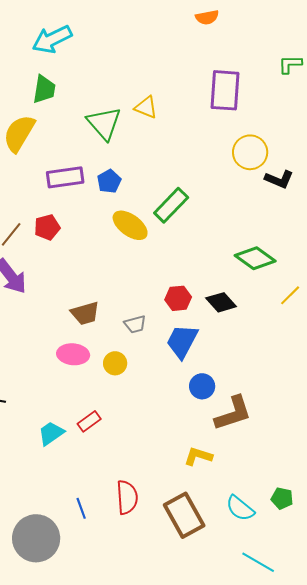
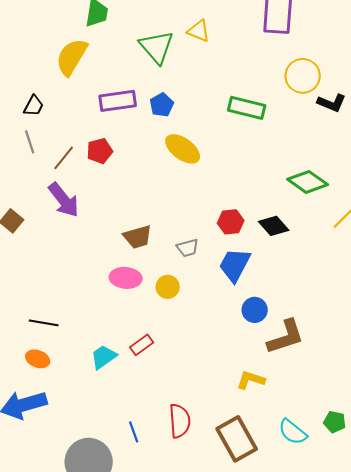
green rectangle: (171, 205) -> (247, 108), moved, turned 60

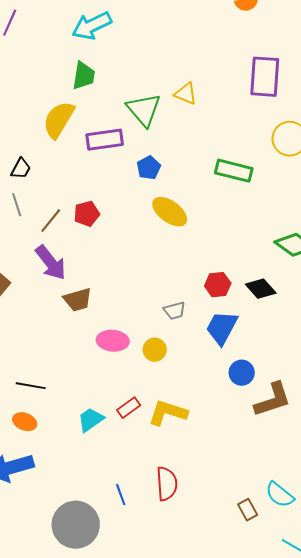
purple rectangle: (118, 101) -> (105, 140), moved
brown trapezoid: (138, 237) -> (78, 300), moved
yellow L-shape: (251, 380) -> (168, 413), moved, size x1.4
brown rectangle: (237, 439) -> (248, 510), moved, size x0.5

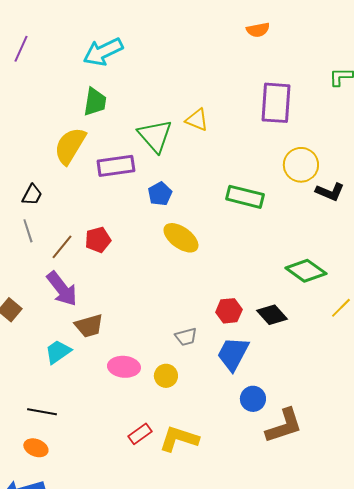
cyan trapezoid: (91, 420) -> (58, 352), moved

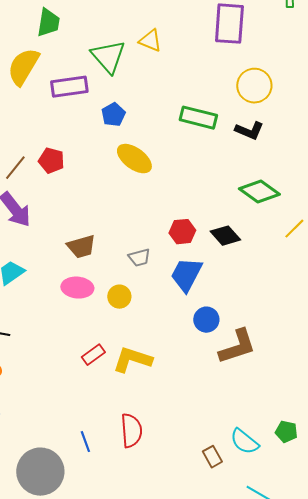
black L-shape: (330, 192) -> (249, 131), moved
red pentagon: (98, 240) -> (51, 161), turned 30
brown trapezoid: (89, 326) -> (81, 247), moved

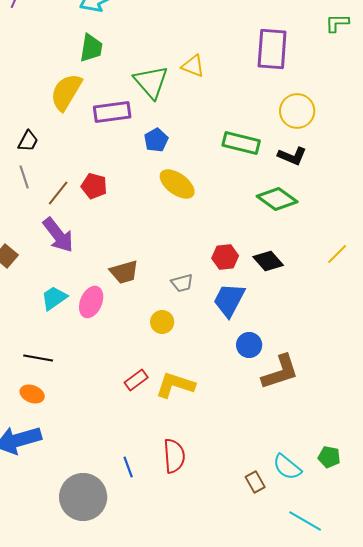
green diamond: (259, 192) -> (277, 199), moved
pink ellipse: (77, 288) -> (91, 302), moved, turned -72

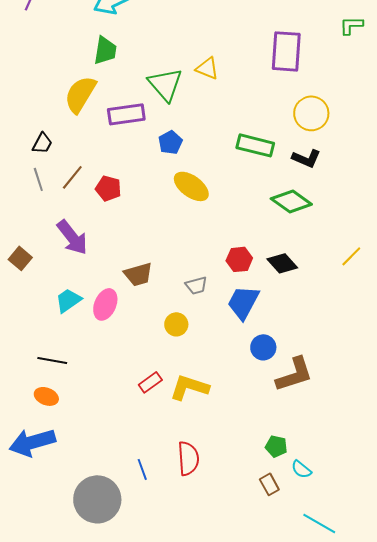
brown line: (58, 193) -> (72, 177), moved
green pentagon: (329, 457) -> (276, 446), moved
cyan semicircle: (287, 467) -> (301, 469), size x0.7

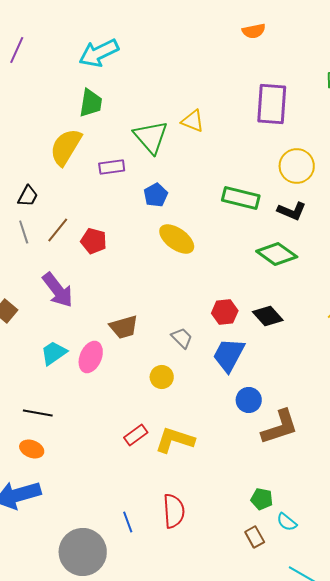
purple rectangle: (126, 114) -> (112, 167), size x0.7
gray trapezoid: (196, 285) -> (182, 338), turned -120

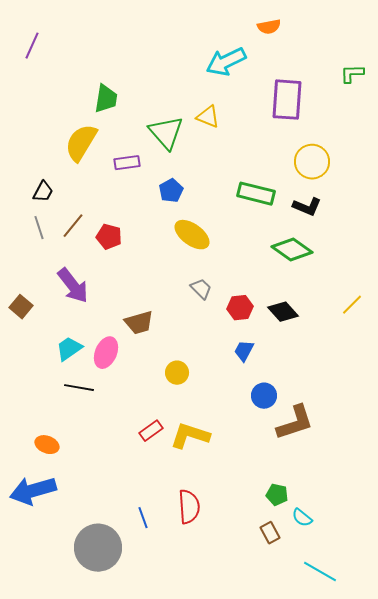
cyan arrow: (99, 53) -> (226, 62), moved
gray trapezoid: (182, 338) -> (201, 289), moved
blue trapezoid: (229, 355) -> (244, 351), size x0.6
black line: (38, 413) -> (79, 388), moved

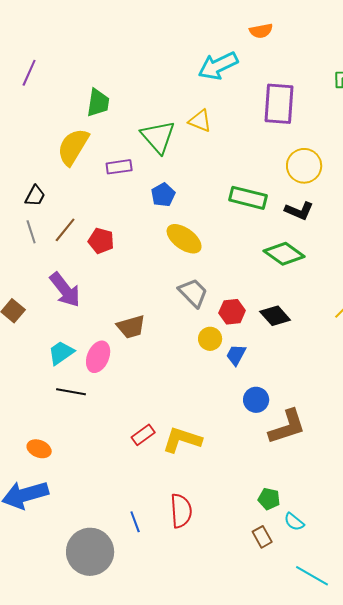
purple line: (32, 46) -> (29, 73), moved
gray trapezoid: (201, 289) -> (193, 293), size x1.4
yellow circle: (177, 373) -> (210, 339), moved

